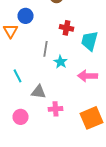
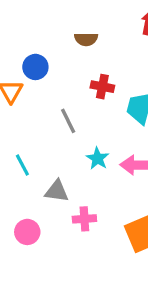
gray line: (46, 49) -> (68, 121), turned -35
cyan star: (61, 62) -> (98, 158), moved

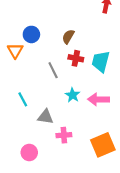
brown semicircle: (86, 39) -> (68, 37), moved, turned 120
red cross: (102, 87) -> (76, 58), moved
pink circle: (27, 232) -> (29, 152), moved

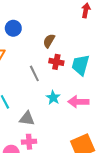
blue circle: (31, 34) -> (13, 28), moved
pink cross: (64, 135) -> (29, 142), moved

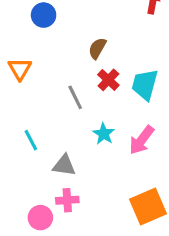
blue circle: (13, 28) -> (44, 15), moved
red cross: (56, 62) -> (108, 80), turned 32
pink arrow: (78, 102) -> (142, 140), turned -54

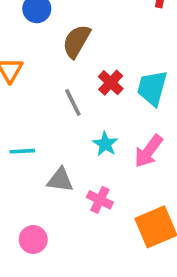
brown semicircle: (97, 48) -> (76, 41), moved, size x1.4
cyan line: (31, 140) -> (22, 151), turned -65
pink cross: (67, 200) -> (100, 200), moved, turned 30

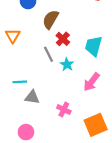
red cross: (111, 83) -> (63, 39), moved
cyan star: (105, 144) -> (67, 64), moved
gray triangle: (60, 180) -> (32, 97), moved

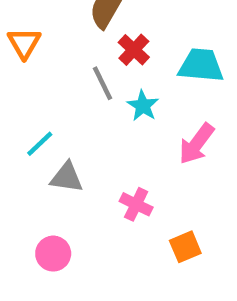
cyan trapezoid: (94, 46) -> (201, 65), turned 80
cyan line: (20, 82) -> (40, 144), turned -40
orange square: (96, 125) -> (185, 247), moved, size x0.6

